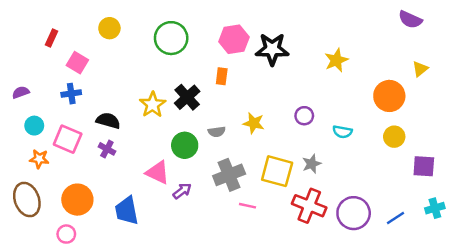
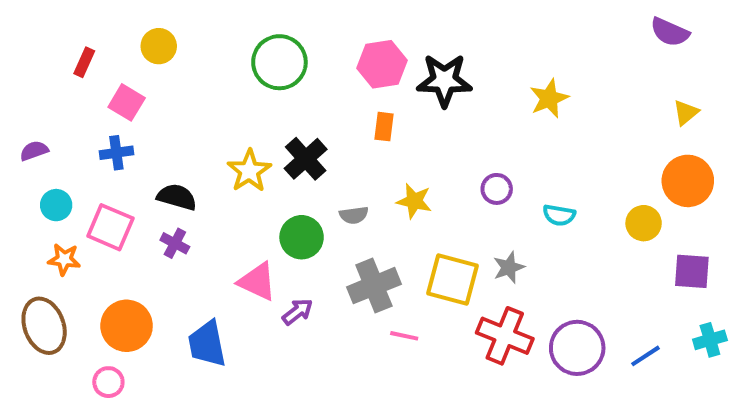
yellow circle: (109, 28) -> (159, 46), moved
orange rectangle: (222, 76) -> (384, 127), moved
orange circle: (389, 96) -> (688, 181), moved

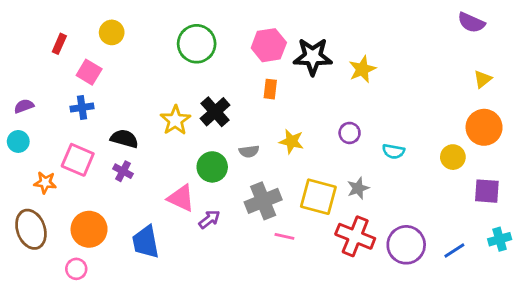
yellow star: (549, 98) -> (362, 69), moved
cyan circle: (56, 205) -> (18, 141), moved

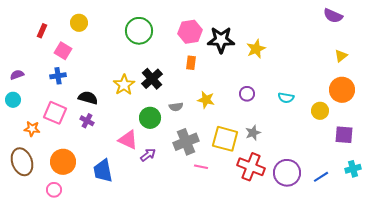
cyan semicircle: (393, 151) -> (286, 98), moved

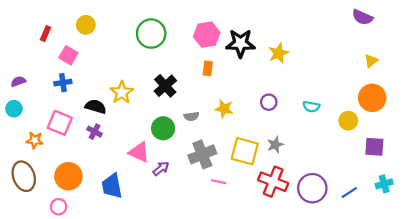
yellow star: (124, 85) -> (122, 92), moved

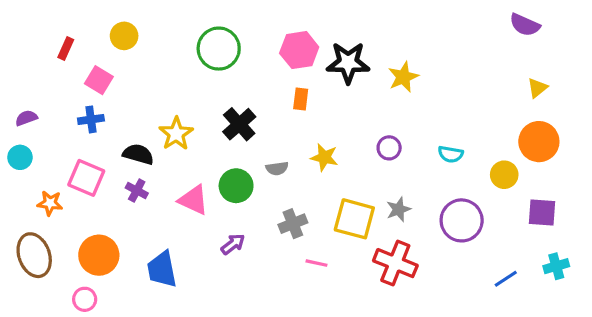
pink triangle: (139, 152) -> (193, 200), moved
gray cross: (202, 154) -> (293, 224), size x0.7
purple circle: (312, 188) -> (462, 220), moved

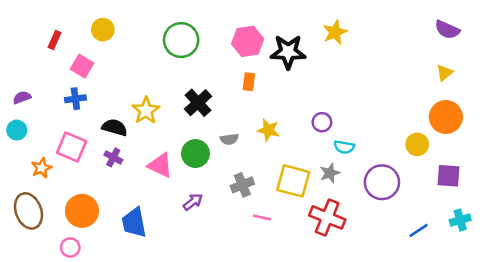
purple semicircle: (525, 25) -> (447, 30), moved
yellow star: (403, 77) -> (335, 32), moved
cyan semicircle: (451, 154) -> (344, 147), moved
orange star: (50, 203) -> (42, 168), turned -30

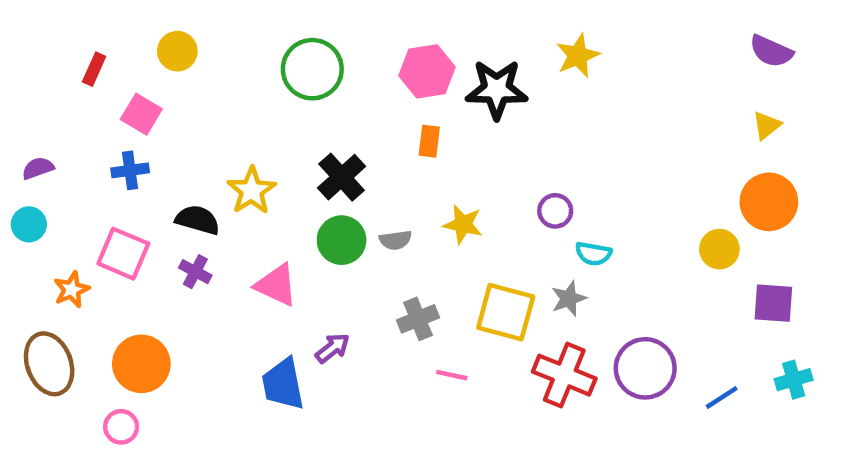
green circle: (195, 154) -> (342, 240), moved
purple circle: (382, 182) -> (645, 368), moved
blue trapezoid: (134, 223) -> (283, 384), moved

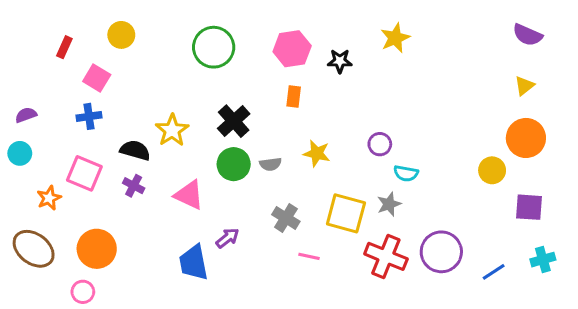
black star: (497, 89) -> (340, 61), size x0.6
gray cross: (418, 319) -> (286, 218), turned -36
brown ellipse: (49, 364) -> (34, 249), turned -33

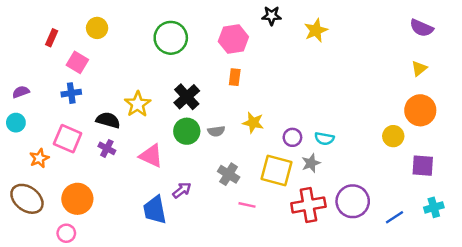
black star: (340, 61) -> (272, 16), moved
purple circle: (380, 144) -> (292, 137), moved
red cross: (386, 256) -> (308, 205), turned -32

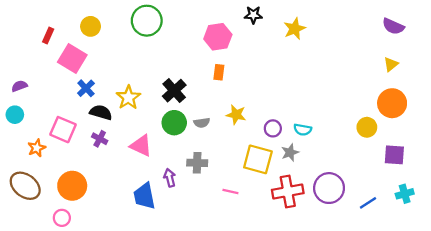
green circle: (171, 38) -> (147, 21), moved
pink square: (77, 62) -> (72, 58), size x1.4
blue cross: (71, 93) -> (86, 88), moved, turned -36
gray cross: (229, 174) -> (197, 163), moved, turned -30
purple arrow: (182, 190) -> (170, 178), turned -66

